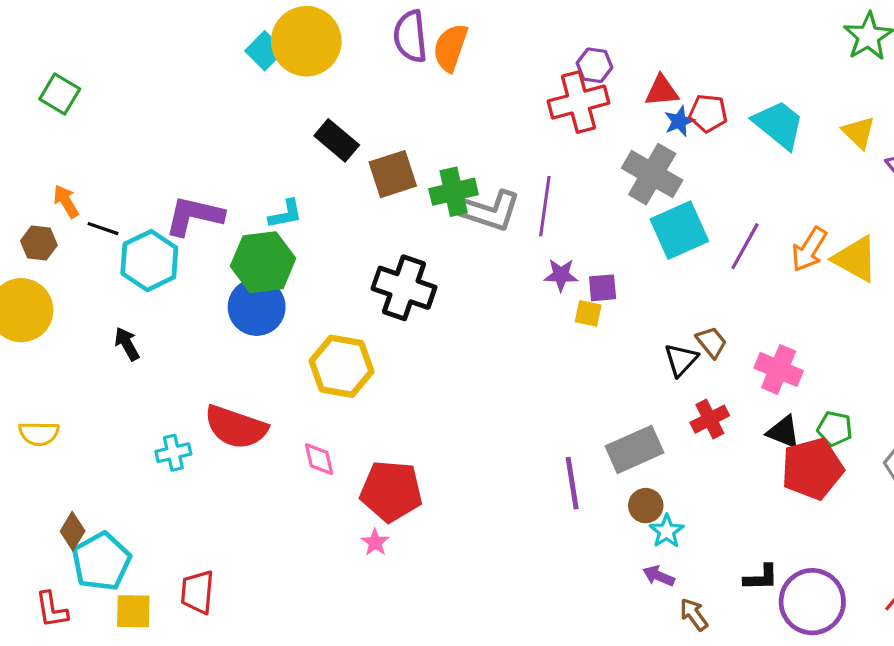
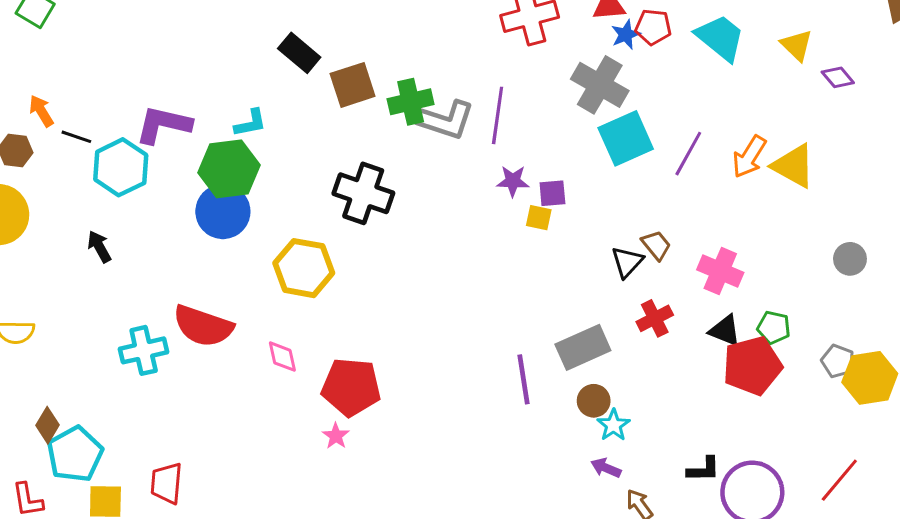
cyan cross: (173, 453) -> (144, 350), size x1.4

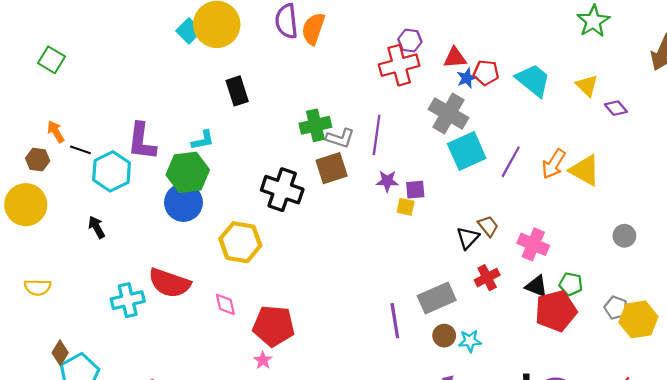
black rectangle: (299, 53) -> (237, 91), turned 32
brown square: (353, 85) -> (332, 168), moved
gray L-shape: (446, 120) -> (340, 138), size x0.7
purple L-shape: (163, 125) -> (142, 141), turned -96
cyan star: (613, 425) -> (470, 341), moved, turned 30

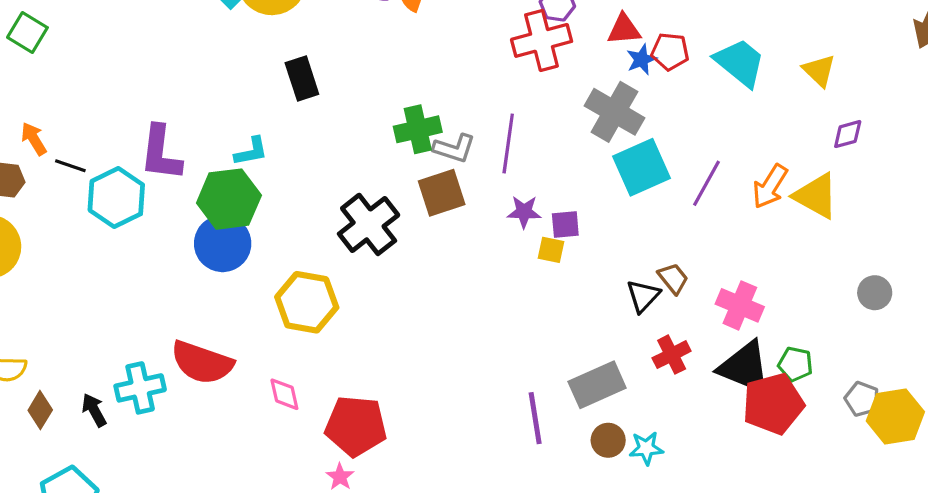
purple diamond: (616, 108) -> (848, 134), moved, turned -65
black cross: (282, 190) -> (369, 224), turned 33
black arrow: (97, 227) -> (94, 410), moved
black triangle: (536, 286) -> (745, 367), size x1.6
brown diamond: (60, 353) -> (40, 410), moved

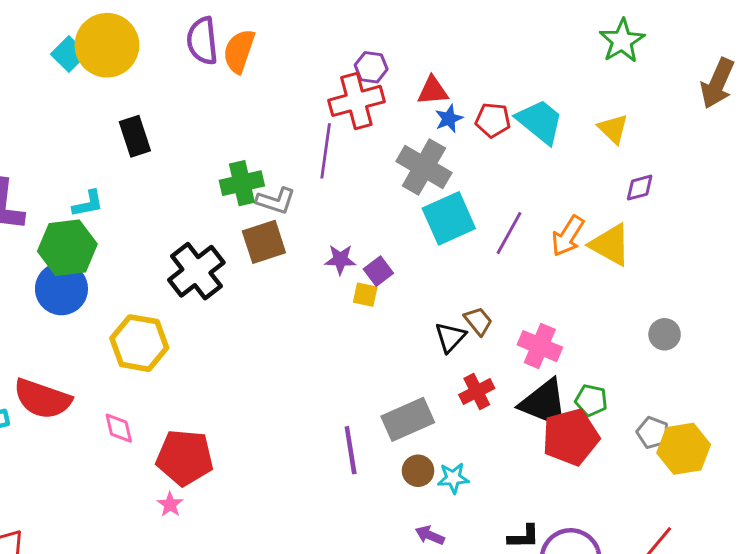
red pentagon: (670, 52) -> (493, 120), moved
purple line: (508, 144) -> (326, 151), moved
purple square: (565, 224) -> (378, 271), turned -32

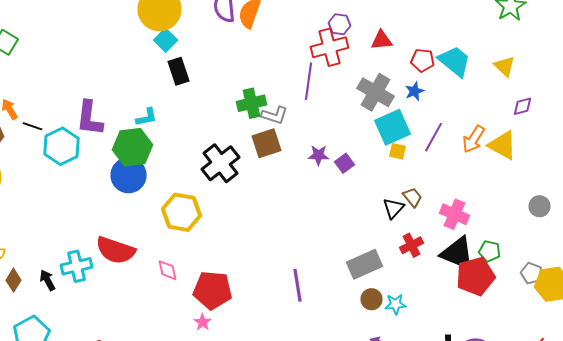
cyan square: (69, 54) -> (166, 40), moved
blue star: (449, 119) -> (414, 91), moved
yellow square: (365, 295) -> (398, 151), moved
purple line: (351, 450) -> (298, 285), moved

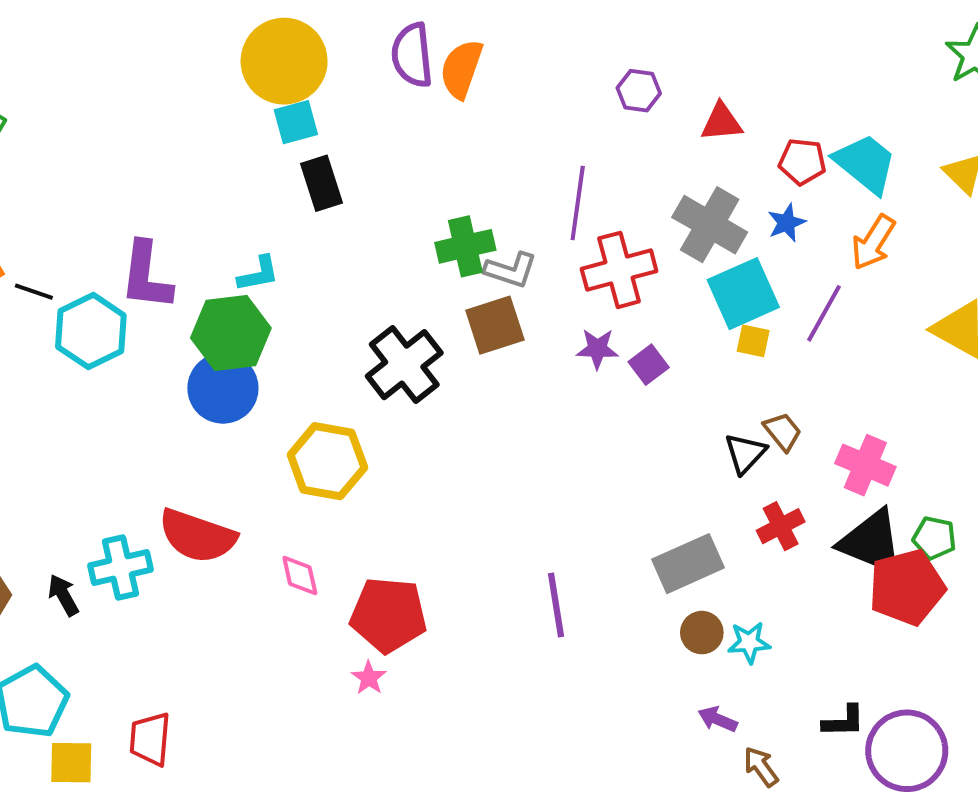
cyan square: (166, 40) -> (296, 122), turned 30
red cross: (330, 47) -> (619, 270), moved
orange arrow: (474, 139) -> (873, 242), moved

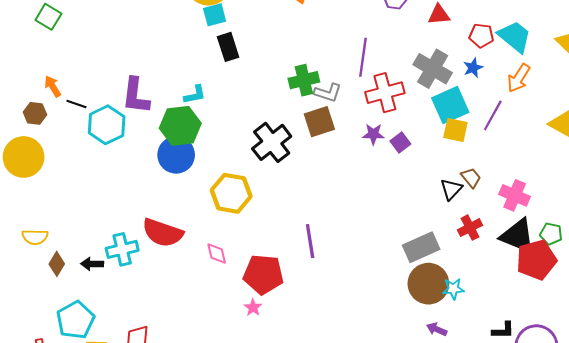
yellow square: (753, 341) -> (455, 130), size x1.4
black arrow: (63, 595) -> (92, 264), turned -60
purple line: (556, 605) -> (310, 241), moved
brown circle: (702, 633) -> (428, 284), size x1.8

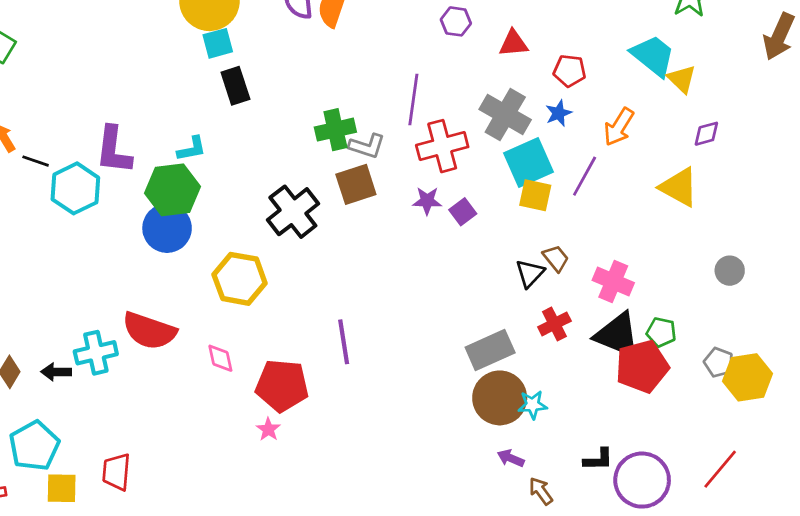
cyan trapezoid: (515, 37) -> (653, 56), moved

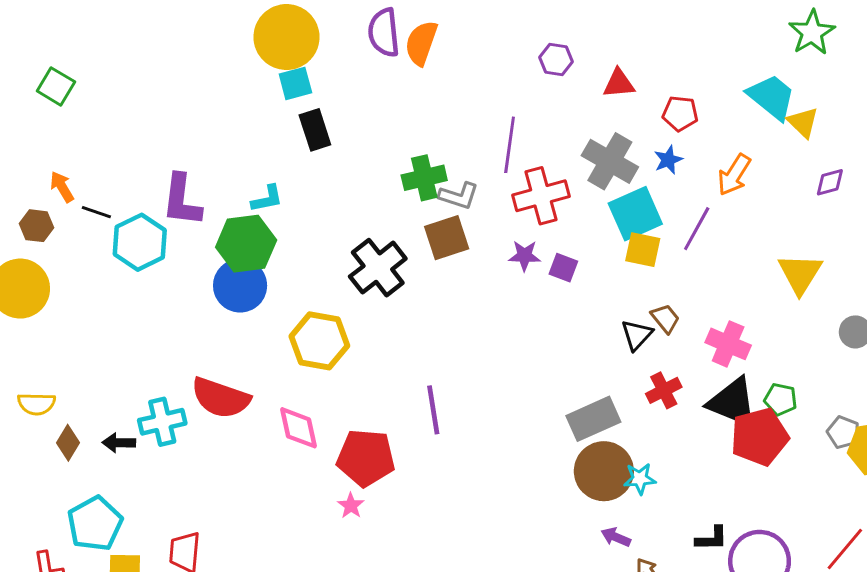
yellow triangle: (679, 187) -> (800, 274), moved, turned 33
purple square: (463, 212) -> (563, 268), turned -32
pink diamond: (220, 358) -> (298, 428), size x1.4

